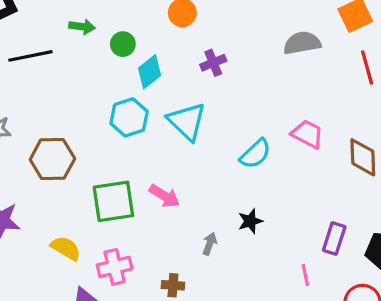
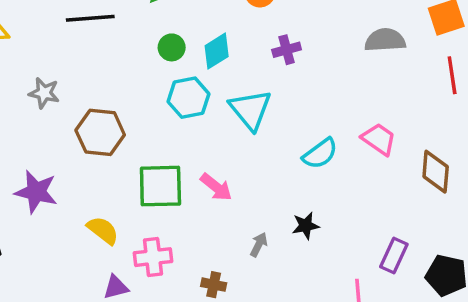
green circle: (123, 44) -> (172, 47), moved

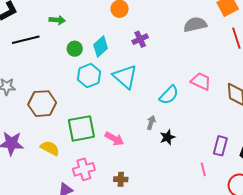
pink arrow: (216, 187) -> (114, 139), moved
yellow semicircle: (103, 230) -> (50, 148), moved
gray arrow: (259, 245) -> (151, 123), moved

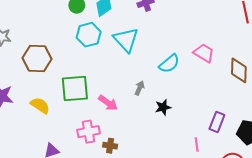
gray arrow: (151, 123) -> (140, 88), moved
pink cross: (84, 169) -> (88, 132), moved

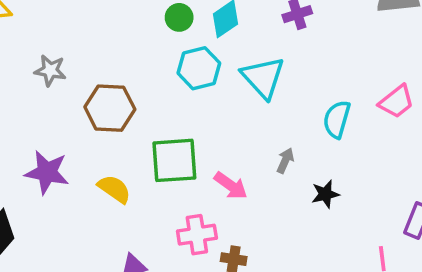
pink trapezoid: (204, 53) -> (396, 102), turned 110
cyan semicircle: (169, 64) -> (337, 119), turned 145

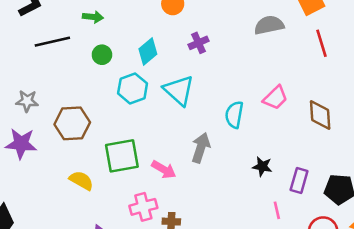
green circle: (179, 17) -> (102, 55), moved
gray arrow: (285, 161) -> (201, 148), size x1.6
purple star: (47, 172) -> (21, 144), moved
black star: (325, 194) -> (262, 166), moved, turned 30

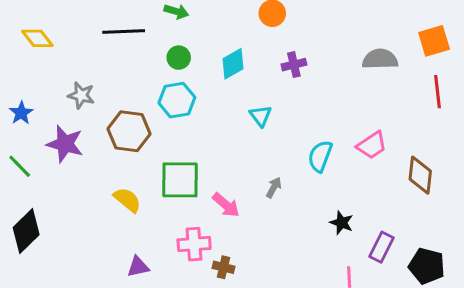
cyan hexagon: (133, 88) -> (177, 100), moved
cyan triangle: (179, 90) -> (261, 116), size x0.6
gray arrow: (201, 148) -> (274, 188), size x0.6

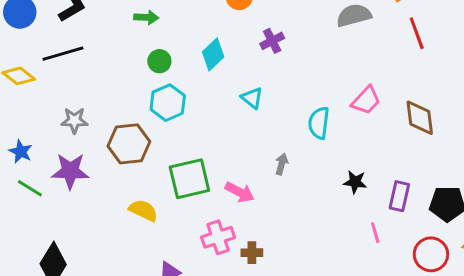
black line: (124, 31) -> (63, 54), moved
green line: (20, 166) -> (30, 188), moved

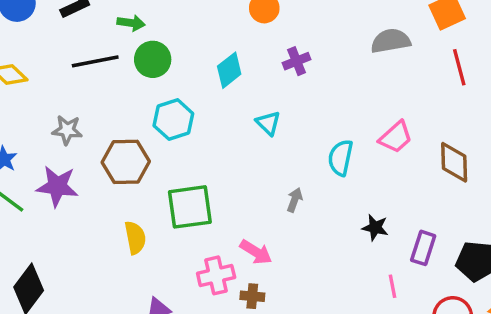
green arrow: (146, 17) -> (131, 23), moved
black line: (63, 54) -> (95, 61), moved
green circle: (159, 61) -> (153, 59), moved, size x1.4
pink arrow: (240, 192) -> (256, 252), moved
yellow semicircle: (143, 210) -> (135, 238), turned 48

